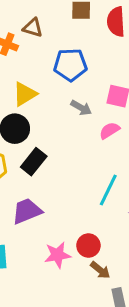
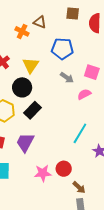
yellow triangle: (25, 94) -> (31, 65), turned -30
purple trapezoid: (27, 211) -> (25, 142), turned -45
brown arrow: (100, 270) -> (79, 187), moved

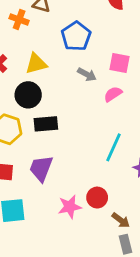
blue pentagon: (62, 49) -> (76, 36), turned -30
yellow triangle: (31, 65) -> (36, 64), turned 48
black rectangle: (33, 110) -> (46, 124), turned 48

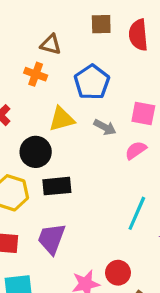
orange cross: (19, 19) -> (36, 74), moved
yellow triangle: (36, 64) -> (62, 119), moved

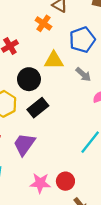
black rectangle: (57, 186) -> (38, 108), turned -48

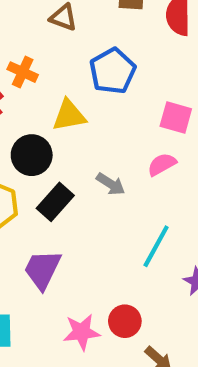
orange cross: (43, 23) -> (23, 72), moved
gray arrow: (83, 74) -> (111, 184), moved

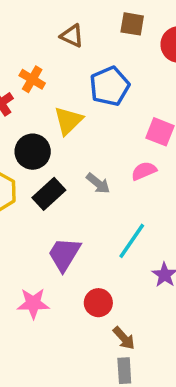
yellow triangle: (69, 115) -> (68, 121), turned -40
purple trapezoid: (42, 269) -> (64, 254), moved
pink star: (82, 332) -> (33, 303), moved

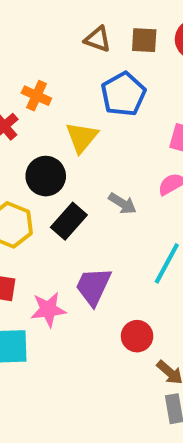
brown square: (132, 24) -> (144, 40), moved
brown triangle: (72, 36) -> (98, 39), moved
pink star: (33, 303) -> (48, 309), moved

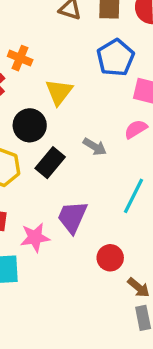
blue pentagon: (123, 94) -> (116, 58), moved

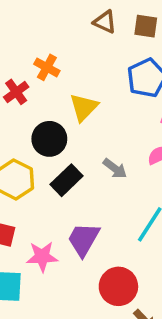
red circle: (110, 258) -> (118, 286), size x1.4

